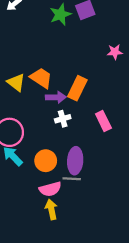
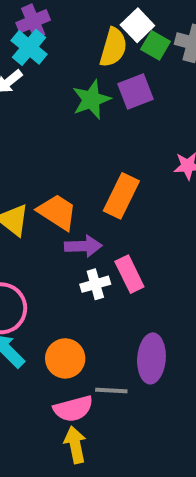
orange rectangle: (77, 88) -> (121, 196), moved
pink rectangle: (103, 121) -> (129, 274), moved
purple ellipse: (75, 161) -> (151, 358), moved

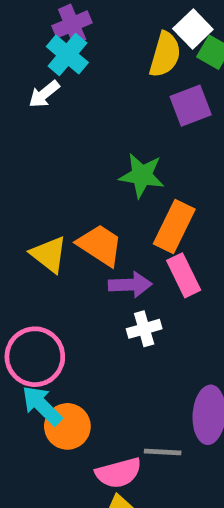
green star: (91, 100) -> (142, 175), moved, turned 30
pink rectangle: (129, 274) -> (184, 275), moved
orange circle: (65, 358) -> (67, 426), moved

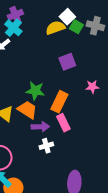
yellow semicircle: (165, 55) -> (55, 28), turned -126
purple square: (191, 106) -> (67, 62), moved
green star: (142, 175) -> (35, 91), moved

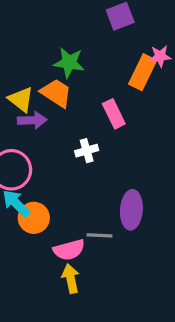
orange rectangle: (59, 102) -> (143, 72), moved
purple arrow: (40, 127) -> (32, 120), moved

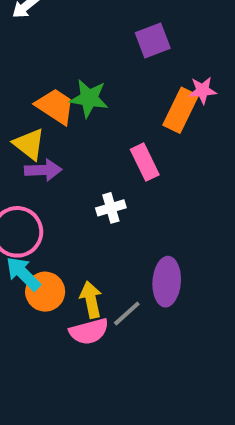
orange trapezoid: (56, 93) -> (55, 106), moved
gray line: (99, 235) -> (127, 314), turned -45
yellow arrow: (71, 279) -> (91, 300), moved

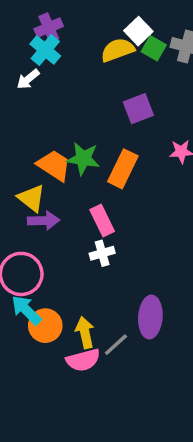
orange rectangle: (181, 110) -> (123, 169), moved
pink rectangle: (145, 162) -> (102, 221), moved

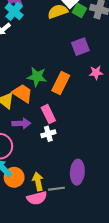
purple square: (138, 109) -> (80, 47), moved
orange trapezoid: (54, 165) -> (22, 93), moved
purple arrow: (44, 221) -> (21, 123), moved
gray line: (116, 345) -> (57, 189), turned 35

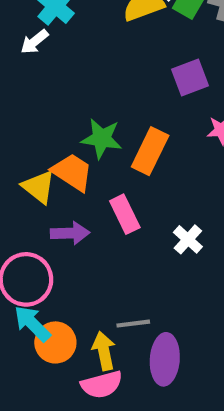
white cross: (48, 134) -> (188, 239), moved, turned -32
purple ellipse: (77, 172) -> (165, 359), moved
gray line: (57, 189) -> (133, 324), moved

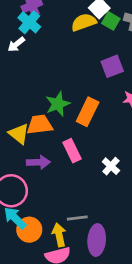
green star: (102, 139) -> (58, 104), turned -30
orange trapezoid: (72, 172) -> (40, 125), turned -40

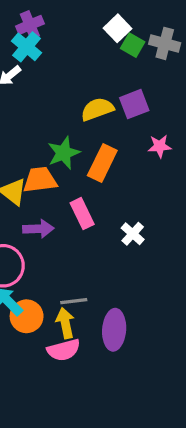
yellow semicircle: (84, 22) -> (97, 109), moved
gray line: (77, 218) -> (74, 301), moved

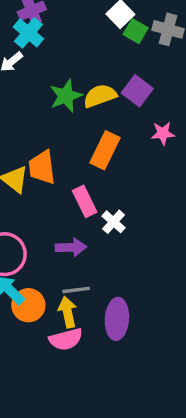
purple square: (134, 104) -> (137, 91), turned -32
green star: (64, 153) -> (66, 96), moved
orange trapezoid: (40, 180) -> (42, 167), turned -90
purple arrow: (38, 229) -> (71, 247), moved
white cross: (133, 234) -> (114, 222), moved

